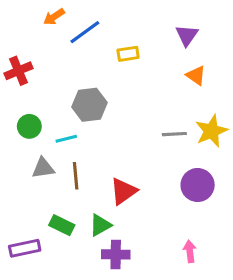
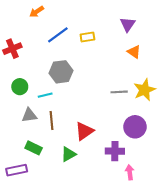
blue line: (85, 32) -> (58, 35), moved
green rectangle: (62, 225) -> (34, 148), moved
purple cross: (116, 254) -> (115, 151), moved

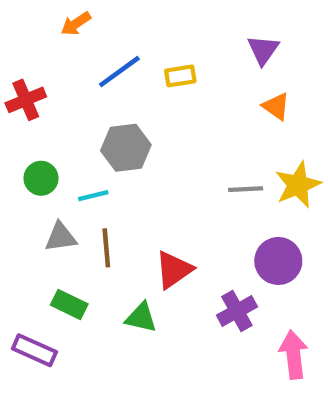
purple cross: (115, 151) -> (237, 311), turned -30
green triangle: (68, 154) -> (141, 318), turned 42
purple rectangle: (17, 170) -> (34, 350), turned 36
pink arrow: (130, 172) -> (294, 355), moved, size x1.5

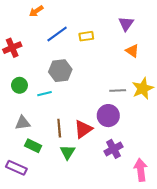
gray triangle: (61, 237) -> (23, 123), moved
brown line: (106, 248) -> (59, 128), moved
purple circle: (278, 261) -> (108, 116), moved
green triangle: (141, 318) -> (68, 152), turned 49

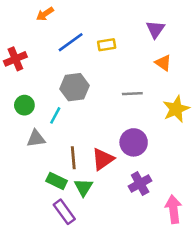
gray line: (118, 90) -> (132, 94), moved
cyan line: (45, 94) -> (55, 115), turned -48
gray triangle: (23, 123) -> (36, 139), moved
green rectangle: (33, 146) -> (57, 181), moved
purple rectangle: (16, 168) -> (64, 212), moved, turned 30

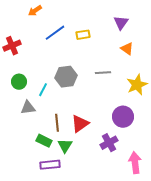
gray hexagon: (75, 87) -> (66, 77), moved
purple circle: (134, 142) -> (123, 117), moved
purple rectangle: (64, 212) -> (50, 165), turned -60

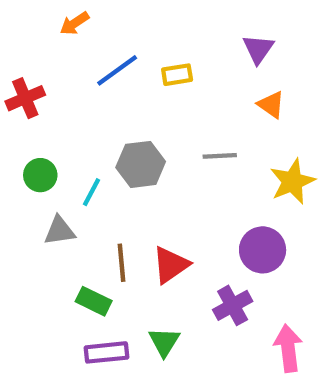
green triangle: (65, 146) -> (164, 342), moved

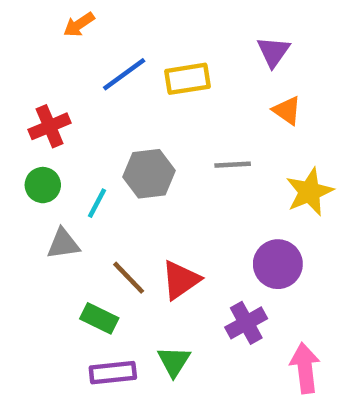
yellow rectangle: (177, 75) -> (187, 79), size x1.4
red cross: (25, 98) -> (50, 126), moved
brown line: (121, 263) -> (129, 278), turned -39

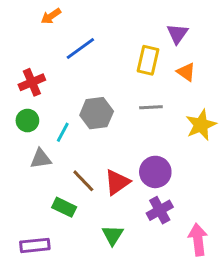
yellow rectangle: (187, 79) -> (148, 60), moved, turned -68
purple circle: (278, 264) -> (155, 172), moved
purple rectangle: (113, 373) -> (35, 245), moved

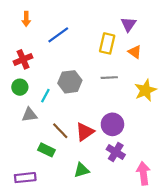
orange arrow: (51, 16) -> (26, 19), moved, turned -56
purple cross: (160, 210) -> (116, 152), turned -30
green triangle: (113, 235) -> (82, 170), turned 42

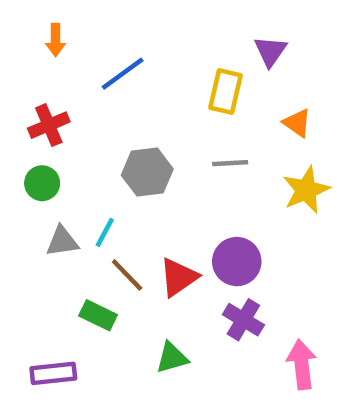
orange triangle: (135, 52) -> (297, 123), moved
cyan line: (45, 96) -> (105, 232), moved

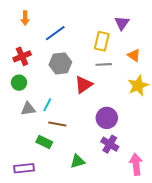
gray line: (230, 163) -> (104, 64), moved
gray hexagon: (147, 172) -> (60, 63), moved
brown line: (127, 275) -> (57, 124), turned -36
red triangle: (179, 277) -> (84, 85), moved

